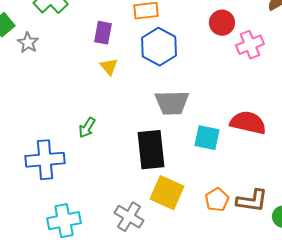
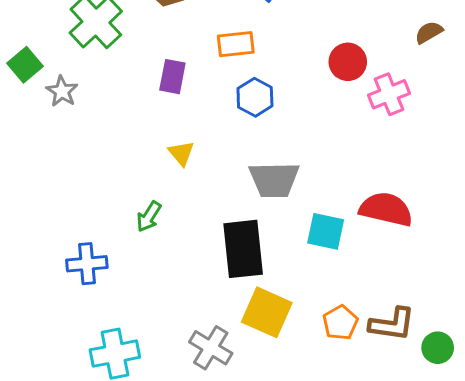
blue hexagon: (159, 47) -> (255, 97), size x0.7
yellow triangle: (109, 67) -> (181, 153), moved
blue cross: (45, 160) -> (87, 264), size x0.7

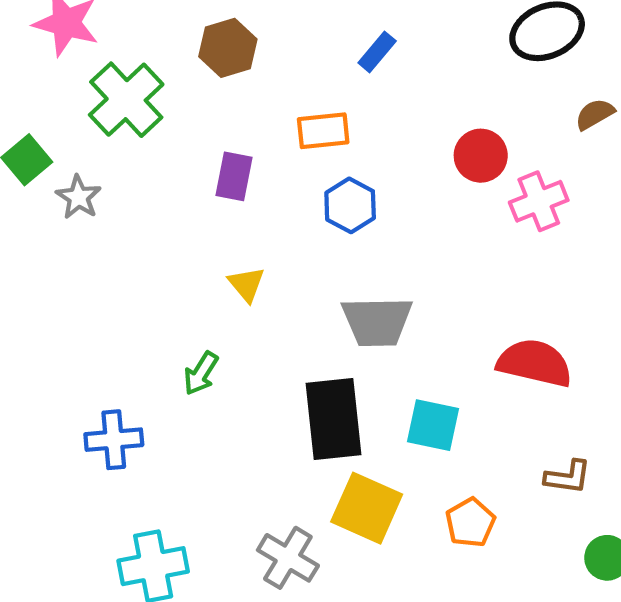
cyan square: (326, 231) -> (433, 425), moved
brown L-shape: (392, 324) -> (568, 477), moved, size x0.7

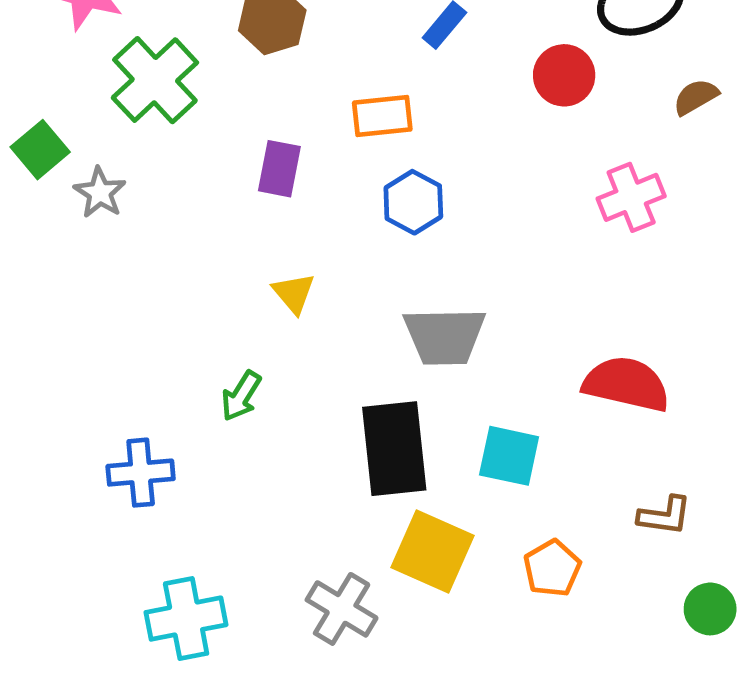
red circle: (481, 156) -> (564, 75), moved

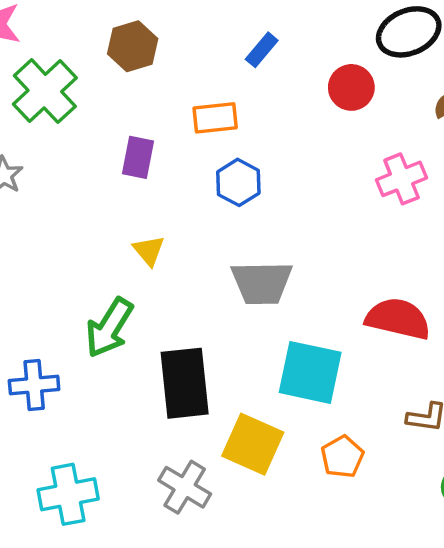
green arrow: (241, 396) -> (109, 328), size x1.6
black rectangle: (394, 449) -> (185, 383), moved
cyan square: (509, 456) -> (310, 372), size x1.4

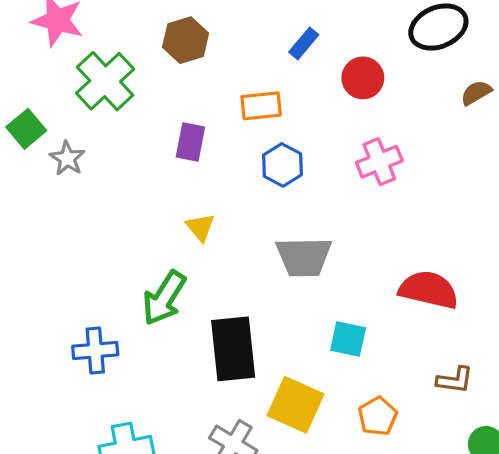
red circle: (351, 87) -> (363, 78), moved
pink cross: (402, 179) -> (379, 162), moved
cyan square: (310, 372) -> (348, 339), size x0.6

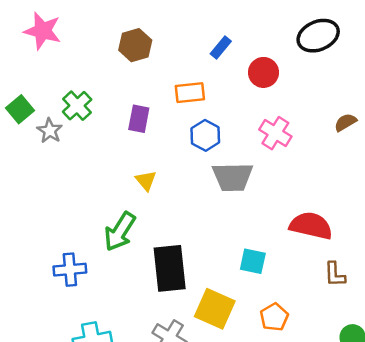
green cross: (105, 81) -> (77, 106), moved, size x0.7
brown semicircle: (476, 93) -> (345, 122), moved
pink cross: (379, 162) -> (275, 133), turned -36
gray trapezoid: (304, 257) -> (233, 177), moved
brown L-shape: (455, 380) -> (335, 274), moved, turned 80

